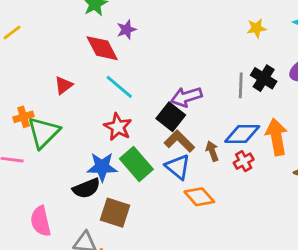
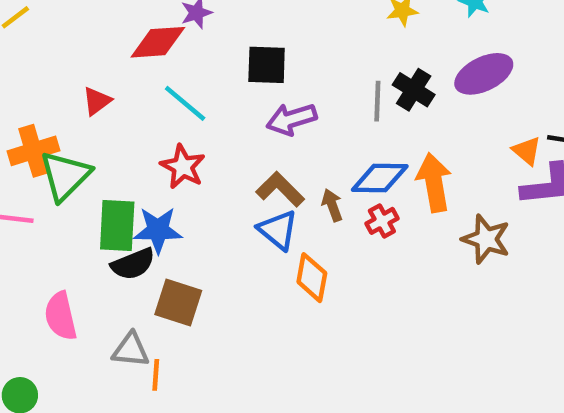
red diamond: (102, 48) -> (158, 42), turned -66
orange cross: (24, 117) -> (33, 151), size x1.5
black square: (171, 117) -> (267, 65), moved, turned -36
green rectangle: (136, 164) -> (117, 226), moved, turned 44
orange diamond: (199, 197) -> (312, 278), turned 52

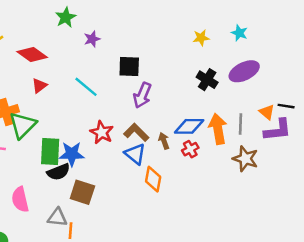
red diamond: (158, 42) -> (32, 55), moved, turned 40
gray line: (377, 101) -> (241, 124), moved
purple arrow: (291, 119) -> (142, 95), turned -50
red star: (183, 167) -> (102, 132), moved

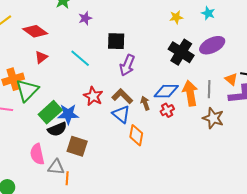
black cross: (207, 80) -> (181, 52), size x1.4
green rectangle: (50, 152) -> (50, 112), turned 45
pink semicircle: (20, 199) -> (37, 154), moved

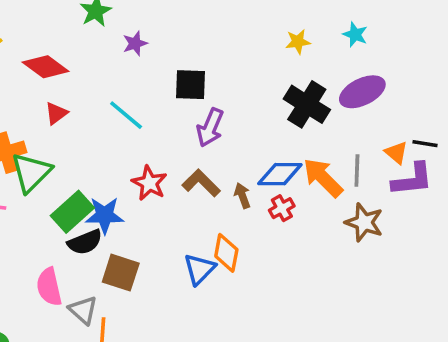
orange arrow: (190, 93) -> (323, 178), turned -35
blue triangle: (121, 114) -> (199, 269), moved, turned 36
gray triangle: (56, 167) -> (83, 310), turned 36

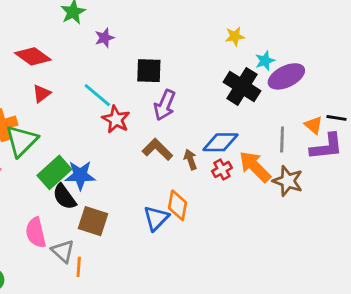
cyan star: (355, 35) -> (265, 61), moved, turned 30
orange arrow: (323, 178) -> (255, 167), moved
red star: (149, 183) -> (116, 119), moved
black semicircle: (85, 242) -> (64, 197), turned 76

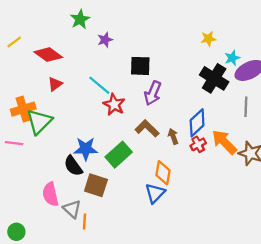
gray line: (282, 139) -> (246, 107), moved
blue diamond: (220, 142) -> (197, 123), turned -44
green rectangle: (54, 172) -> (119, 155), moved
blue triangle: (156, 218) -> (155, 193), moved

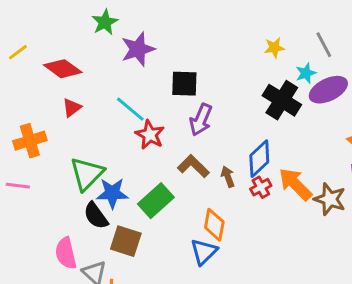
purple star: (105, 40) -> (138, 49), size x1.6
gray line: (246, 107) -> (324, 45), moved, turned -30
green triangle: (39, 122) -> (87, 174), moved

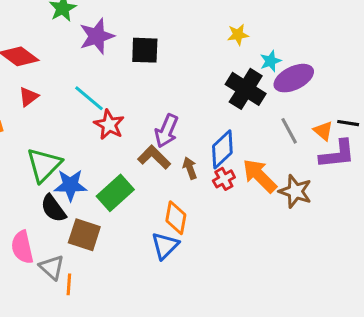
gray line: (324, 45) -> (289, 131), moved
black square: (184, 84) -> (145, 50), moved
purple arrow: (201, 120) -> (167, 131), moved

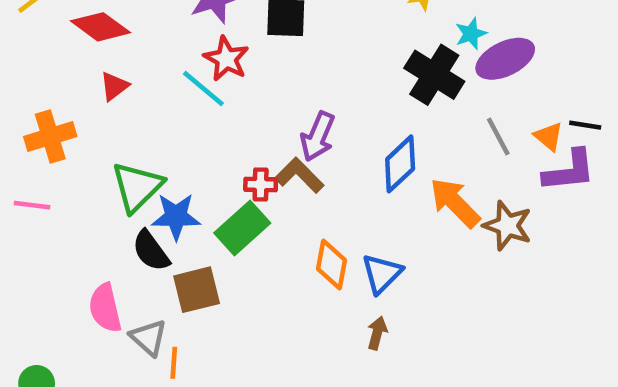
red star: (109, 125) -> (226, 59), moved
brown arrow: (190, 168) -> (377, 333), moved, turned 35
red cross: (224, 179) -> (261, 184), moved, turned 30
brown square: (84, 235) -> (197, 290), turned -32
blue triangle: (165, 246) -> (382, 274), moved

